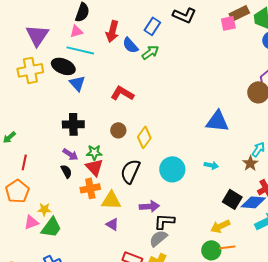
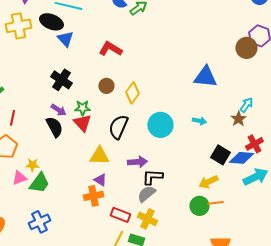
black cross: (73, 124) -> (61, 80), turned 35
black semicircle: (66, 171) -> (54, 127), size x1.5
orange cross: (90, 188) -> (93, 196), moved

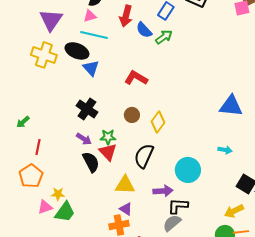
yellow cross: (18, 26) -> (44, 55), turned 30
cyan circle: (160, 125) -> (188, 170), moved
black semicircle: (54, 127) -> (91, 162), moved

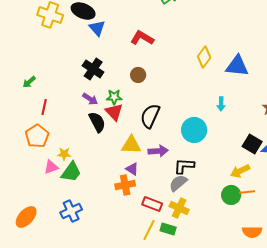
yellow diamond: (158, 122) -> (204, 57), moved
cyan arrow: (225, 150) -> (221, 104), moved, turned 80
purple arrow: (163, 191) -> (158, 151), moved

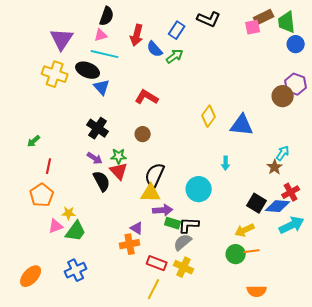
yellow triangle: (131, 145) -> (151, 193), moved
green rectangle: (168, 229) -> (173, 223), moved

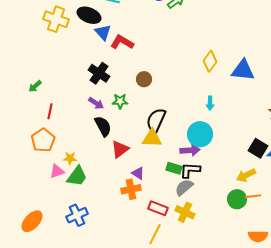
red L-shape: (147, 97) -> (122, 42), moved
cyan arrow: (226, 163) -> (210, 103), moved
red triangle: (119, 171) -> (120, 149), moved, turned 36
purple arrow: (163, 210) -> (190, 150), moved

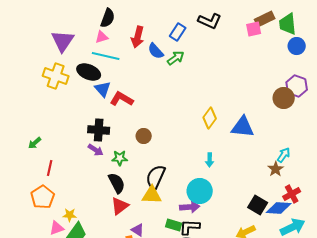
black cross: (99, 73) -> (99, 130), turned -30
purple arrow: (96, 103) -> (96, 150), moved
black semicircle: (103, 126) -> (117, 183), moved

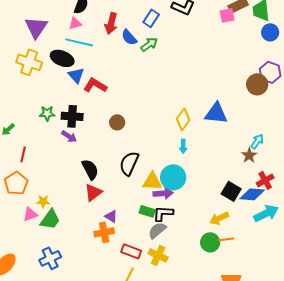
yellow diamond: (210, 118) -> (183, 119), moved
green star: (120, 158) -> (47, 113), moved
yellow triangle: (152, 195) -> (152, 181), moved

